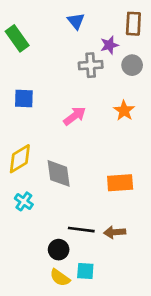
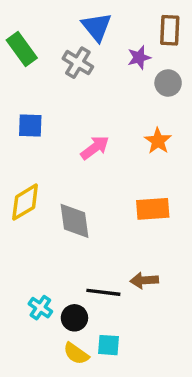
blue triangle: (76, 21) -> (97, 27), size x1.4
gray cross: (91, 65) -> (78, 63), moved, turned 35
orange rectangle: (120, 183) -> (153, 209), moved
cyan cross: (24, 201) -> (40, 308), moved
brown arrow: (115, 232) -> (144, 280), moved

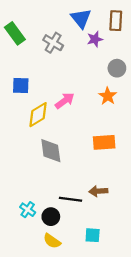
blue triangle: (97, 27) -> (81, 18), moved
gray circle: (168, 83) -> (117, 68), moved
yellow diamond: (25, 202) -> (38, 115), moved
cyan square: (108, 345) -> (93, 235), moved

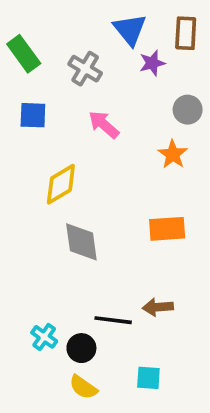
blue square: (21, 86) -> (33, 115), moved
pink arrow: (65, 101) -> (104, 125), moved, turned -102

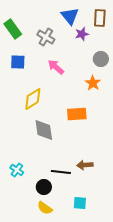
orange rectangle: (167, 229) -> (77, 114), moved
cyan cross: (44, 337) -> (17, 170), moved

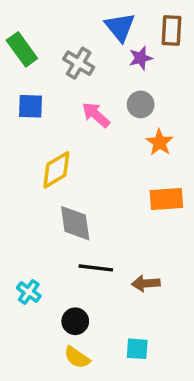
gray circle: (101, 59) -> (141, 104), moved
orange rectangle: (77, 114) -> (166, 199), moved
black line: (61, 172) -> (96, 268), moved

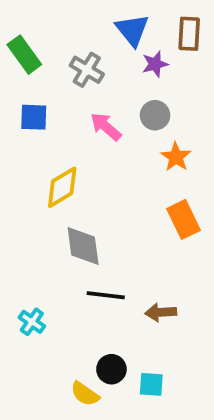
orange rectangle: (166, 199) -> (183, 219), turned 68
black circle: (75, 321) -> (111, 369), moved

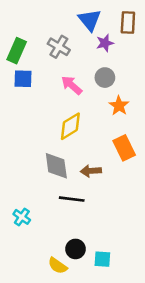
green rectangle: (24, 55) -> (17, 51), moved, turned 60
yellow diamond: (62, 187) -> (70, 126), moved
brown arrow: (161, 312) -> (91, 171), moved

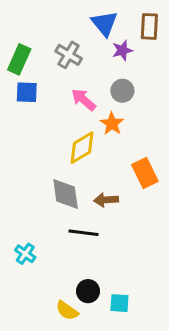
orange star: (119, 106) -> (112, 124), moved

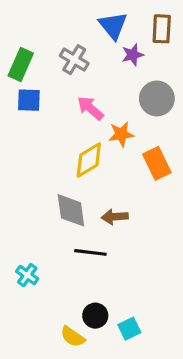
gray circle: (122, 91) -> (157, 98), moved, size x1.4
orange star: (112, 124) -> (121, 134), turned 30
orange rectangle: (145, 173) -> (157, 163), moved
cyan square: (119, 303) -> (129, 329), turned -30

